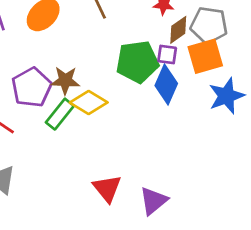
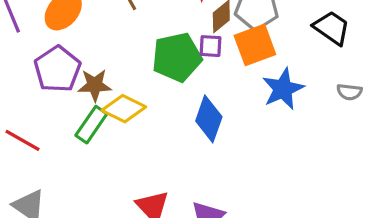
blue diamond: (166, 84) -> (209, 119), moved
purple pentagon: (32, 87) -> (57, 69), moved

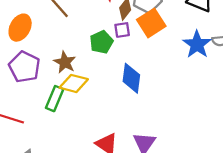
green pentagon: (177, 57) -> (101, 42), size x0.7
brown star: (95, 85) -> (65, 62), moved, turned -30
blue star: (283, 89) -> (197, 44), moved

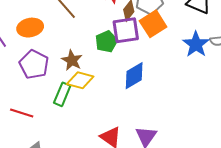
orange ellipse: (20, 28) -> (30, 28), turned 50
purple square: (122, 30) -> (126, 30), size x1.8
blue diamond: (131, 78) -> (134, 76), turned 52

